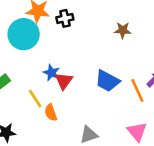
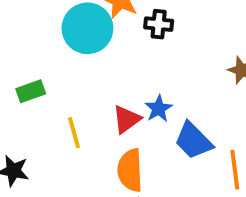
blue star: (51, 73) -> (159, 109), moved
orange semicircle: (51, 113) -> (130, 170), moved, size x1.5

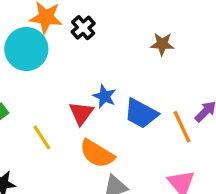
black cross: (159, 24) -> (83, 28), turned -30
orange semicircle: (130, 170) -> (97, 154), turned -39

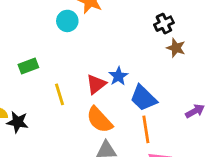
black cross: (83, 28) -> (164, 24), moved
cyan circle: (26, 49) -> (67, 21), size x0.6
orange line: (182, 127) -> (146, 129), moved

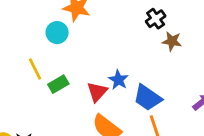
green rectangle: (28, 66) -> (58, 84), moved
yellow line: (60, 94) -> (35, 69), moved

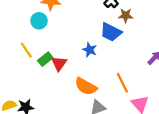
red triangle: (97, 92) -> (59, 63), moved
blue trapezoid: (148, 98) -> (111, 32), moved

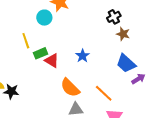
blue trapezoid: (111, 32) -> (126, 63), moved
red triangle: (59, 63) -> (52, 61), turned -49
orange line: (122, 83) -> (104, 93), turned -36

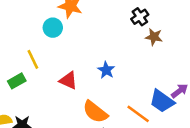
green rectangle: (41, 53) -> (17, 81), moved
blue trapezoid: (126, 63) -> (162, 101), moved

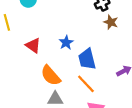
blue trapezoid: (162, 101) -> (87, 59), moved, turned 30

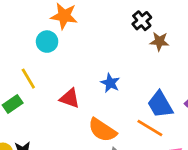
blue trapezoid: (87, 59) -> (160, 105), moved

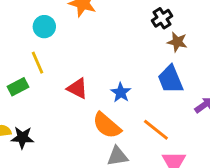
cyan circle: (47, 42) -> (44, 27), moved
blue star: (110, 83) -> (121, 92), moved
blue trapezoid: (160, 105) -> (170, 79), moved

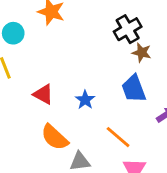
black cross: (162, 18) -> (128, 29), size x1.4
orange semicircle: (107, 125) -> (55, 137), moved

